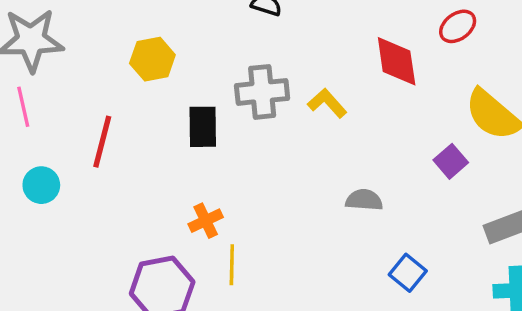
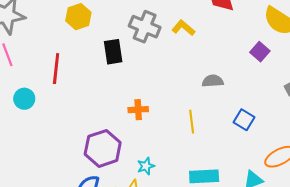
gray cross: (262, 92) -> (145, 27), turned 36
orange cross: (206, 221) -> (138, 110), moved, turned 30
yellow line: (232, 265) -> (192, 122), moved

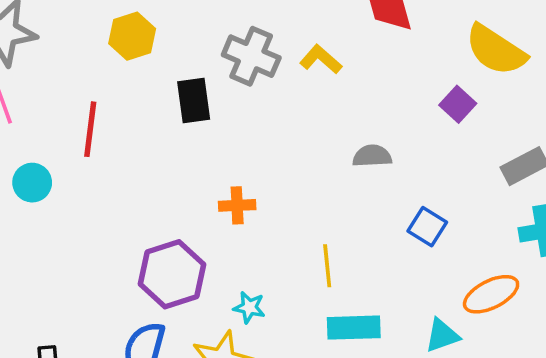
yellow line: (192, 122) -> (327, 266), moved
cyan star: (146, 166) -> (249, 307), turned 30

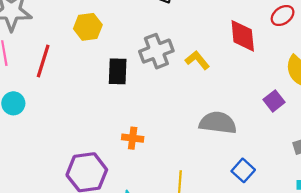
gray cross: (251, 56) -> (156, 51), turned 36
red line: (90, 129) -> (43, 61), moved
gray semicircle: (372, 156) -> (218, 123), size x1.6

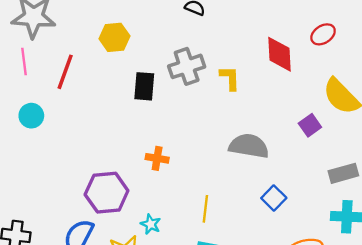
yellow L-shape: (197, 60) -> (230, 78), turned 35

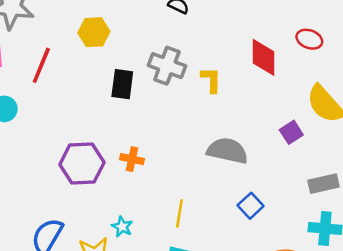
red ellipse: (323, 34) -> (309, 39), turned 50
gray cross: (187, 66) -> (167, 66), turned 36
purple hexagon: (107, 193) -> (82, 164), moved

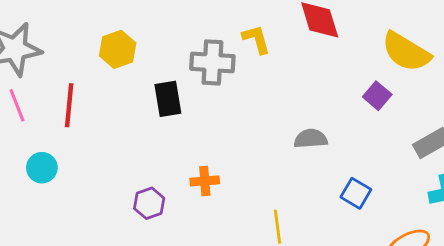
yellow L-shape: (211, 80) -> (256, 39), moved
gray semicircle: (227, 151) -> (311, 139), size x0.7
purple hexagon: (82, 164) -> (149, 203), size x0.6

